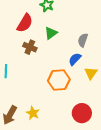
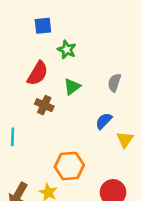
gray semicircle: (83, 40) -> (114, 83), moved
orange hexagon: (59, 80) -> (69, 166), moved

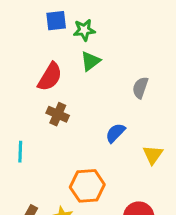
green star: (67, 50) -> (84, 30), moved, turned -30
green triangle: (72, 87) -> (90, 61), moved
blue semicircle: (104, 121) -> (115, 133), moved

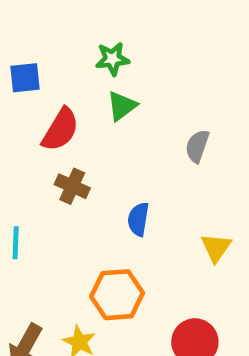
blue square: (56, 21) -> (25, 78), moved
blue semicircle: (115, 133) -> (138, 219), moved, turned -35

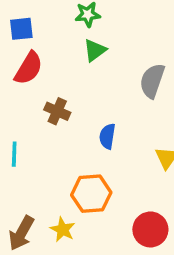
red semicircle: (60, 130) -> (29, 68), moved
gray semicircle: (197, 146) -> (152, 81), size x1.4

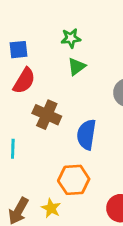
brown cross: (57, 111) -> (47, 115), size x1.4
blue semicircle: (107, 136) -> (86, 135), size x1.5

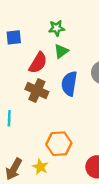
red semicircle: (24, 81) -> (38, 63), moved
blue semicircle: (86, 135) -> (69, 84), moved

